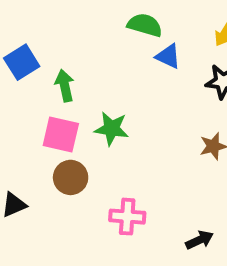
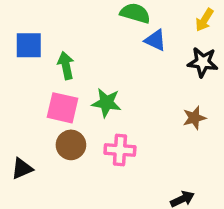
blue square: (22, 62) -> (29, 45), turned 32
pink cross: (127, 217) -> (120, 150), moved

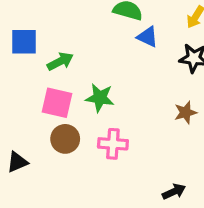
green arrow: (66, 66) -> (60, 61), turned 75

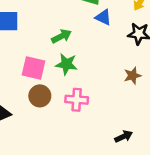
green arrow: (60, 61) -> (61, 36), moved

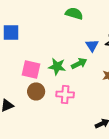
blue triangle: (103, 17) -> (92, 45), moved, turned 32
green arrow: (61, 36) -> (79, 63), moved

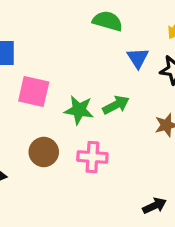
blue triangle: (92, 45) -> (138, 58), moved
pink square: (31, 69) -> (34, 92), moved

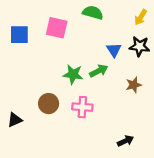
blue triangle: (138, 58) -> (114, 50), moved
pink square: (34, 92) -> (57, 28), moved

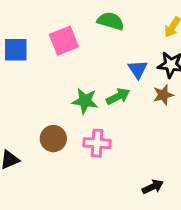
pink square: (57, 28) -> (64, 41), turned -35
brown star: (134, 85) -> (163, 95), moved

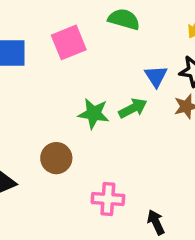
pink cross: (97, 143) -> (108, 199), moved
black arrow: (153, 187) -> (156, 222), moved, turned -90

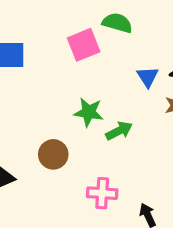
pink square: (69, 42) -> (84, 45), moved
green arrow: (133, 108) -> (119, 131), moved

